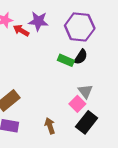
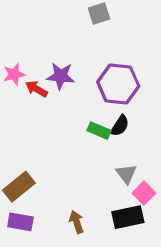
pink square: (77, 104) -> (144, 193), moved
black rectangle: (87, 122) -> (128, 217), turned 40

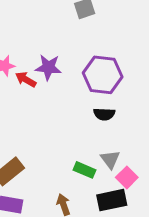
black semicircle: (120, 126) -> (104, 114), turned 60
green rectangle: (99, 131) -> (85, 170), moved

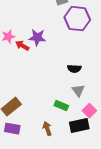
purple hexagon: (103, 75) -> (77, 19), moved
gray triangle: (110, 159) -> (78, 91), moved

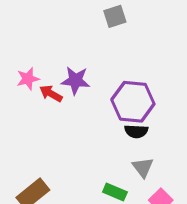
purple hexagon: (77, 19) -> (133, 102), moved

